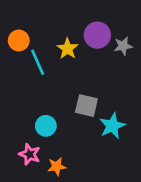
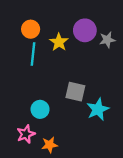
orange circle: (19, 41) -> (31, 29), moved
cyan line: (38, 62) -> (33, 54), turned 30
pink star: (30, 154) -> (26, 134), turned 30

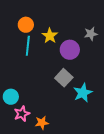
purple circle: (85, 30) -> (70, 50), moved
gray square: (75, 92) -> (64, 78), turned 30
cyan circle: (40, 109) -> (11, 97), moved

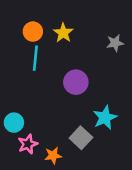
yellow star: (50, 36) -> (63, 33), moved
purple circle: (70, 50) -> (76, 82), moved
gray square: (64, 78) -> (81, 138), moved

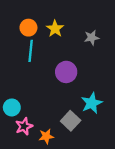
gray star: (115, 43) -> (92, 38), moved

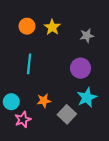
cyan line: (31, 51) -> (29, 64), moved
purple circle: (66, 72) -> (81, 68), moved
orange star: (46, 136) -> (44, 101), moved

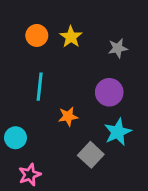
orange star: (44, 101) -> (68, 116), moved
pink star: (23, 120) -> (30, 175), moved

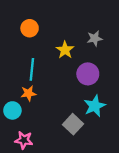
yellow star: (71, 37) -> (65, 50), moved
orange star: (68, 116) -> (28, 93), moved
pink star: (30, 175) -> (24, 140), turned 30

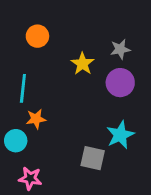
cyan line: (32, 69) -> (23, 88), moved
purple circle: (88, 74) -> (120, 83), moved
gray square: (73, 124) -> (93, 158), turned -30

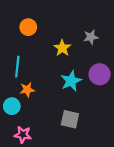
purple circle: (120, 83) -> (100, 74), moved
cyan star: (120, 135) -> (71, 81), moved

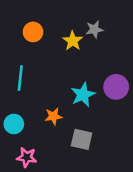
gray star: (91, 37) -> (94, 29), moved
yellow star: (62, 48) -> (73, 41), moved
orange star: (27, 90) -> (53, 116), moved

